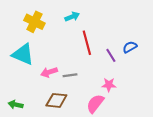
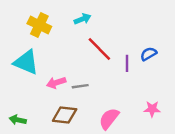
red line: (87, 43) -> (99, 49), turned -30
purple line: (111, 55) -> (127, 63), turned 32
pink star: (109, 85) -> (152, 109), moved

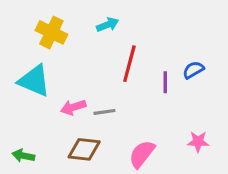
red line: (99, 49) -> (129, 64), turned 60

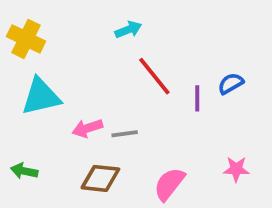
yellow cross: (51, 32) -> (26, 39), moved
red line: (129, 64) -> (154, 76), turned -54
cyan triangle: (34, 81) -> (41, 97), turned -36
green arrow: (23, 156) -> (24, 171), moved

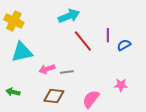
cyan arrow: (128, 30) -> (69, 16), size x1.5
purple line: (197, 98) -> (108, 35), moved
pink star: (236, 169) -> (121, 85), moved

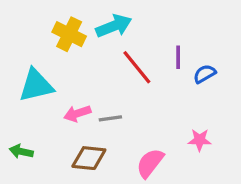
yellow cross: (14, 21) -> (69, 34), moved

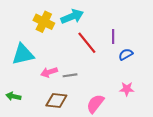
blue semicircle: (205, 74) -> (126, 54), moved

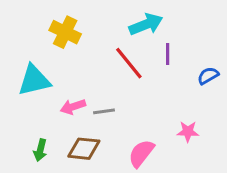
cyan arrow: (72, 16) -> (146, 24), moved
blue semicircle: (126, 54) -> (208, 76), moved
green arrow: (13, 96) -> (40, 150), moved, turned -88

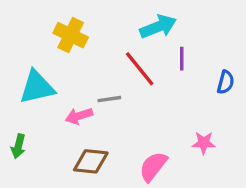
blue semicircle: (208, 76) -> (226, 82), turned 135
gray line: (104, 111) -> (109, 99), moved
green arrow: (40, 150) -> (18, 146), moved

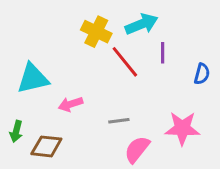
yellow cross: (71, 35) -> (96, 32), moved
gray line: (109, 99) -> (119, 121), moved
pink star: (204, 143) -> (182, 128), size x1.6
brown diamond: (91, 161) -> (46, 146), moved

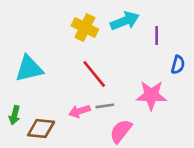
purple line: (163, 53) -> (157, 35), moved
red line: (125, 62) -> (94, 74), moved
pink arrow: (71, 104) -> (80, 111), moved
pink star: (182, 128) -> (151, 95), moved

